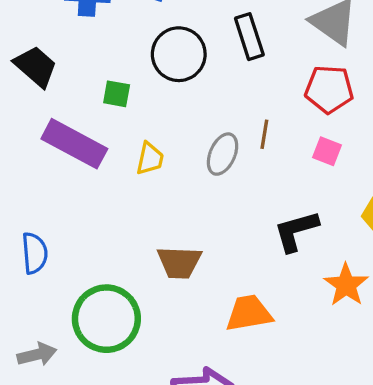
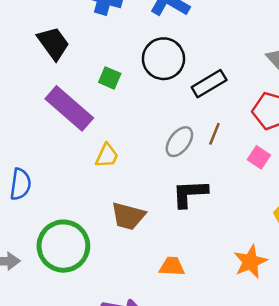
black rectangle: (249, 37) -> (209, 84), moved, turned 64
yellow trapezoid: (150, 159) -> (107, 156), moved
black L-shape: (296, 231) -> (190, 194), moved
orange trapezoid: (249, 313) -> (172, 266), size x0.7

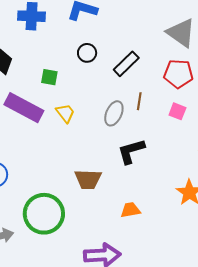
black circle: (163, 59) -> (87, 53), size x0.6
yellow trapezoid: (107, 156) -> (65, 113), moved, turned -50

